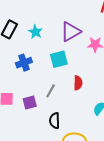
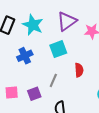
cyan star: (35, 32) -> (33, 25), size x1.5

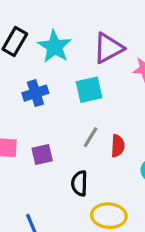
red semicircle: (79, 70) -> (118, 146), moved
gray line: (53, 80) -> (91, 137), moved

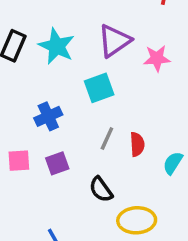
blue cross: (35, 93) -> (48, 116), moved
black semicircle: (79, 183) -> (101, 190), turned -30

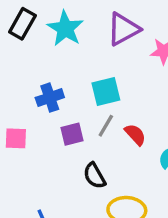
cyan square: (99, 88) -> (106, 92), moved
red semicircle: (137, 144) -> (135, 135), turned -45
purple square: (57, 163) -> (72, 134), moved

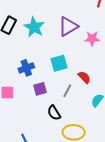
gray line: (106, 126) -> (67, 91), moved
red semicircle: (135, 135) -> (84, 77), moved

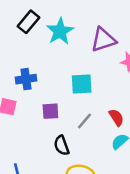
blue cross: (26, 68) -> (26, 79), moved
red semicircle: (84, 77) -> (116, 117), moved

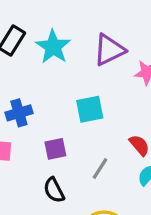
gray line: (84, 121) -> (100, 168), moved
black semicircle: (62, 145) -> (54, 190), moved

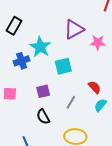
cyan star: (53, 47) -> (40, 47), moved
blue cross: (19, 113) -> (22, 61), moved

